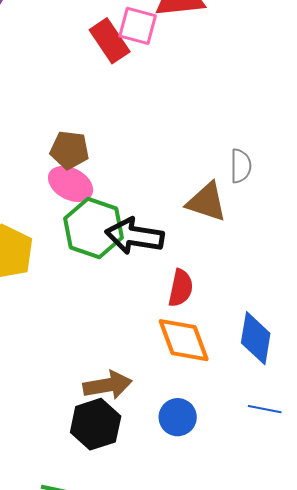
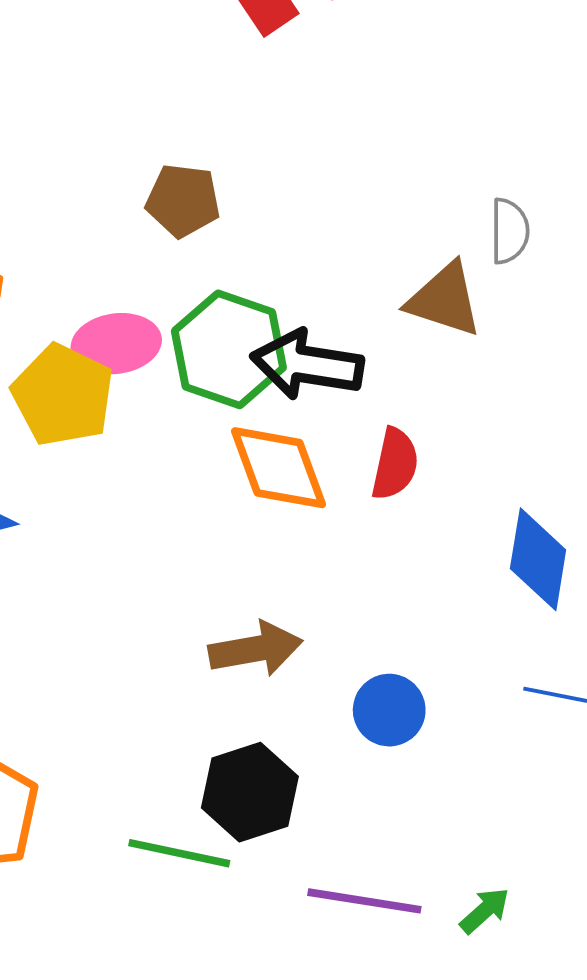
pink ellipse: (71, 184) -> (116, 344), moved, turned -36
orange diamond: (184, 340) -> (278, 468), moved
black hexagon: (96, 424) -> (250, 792), moved

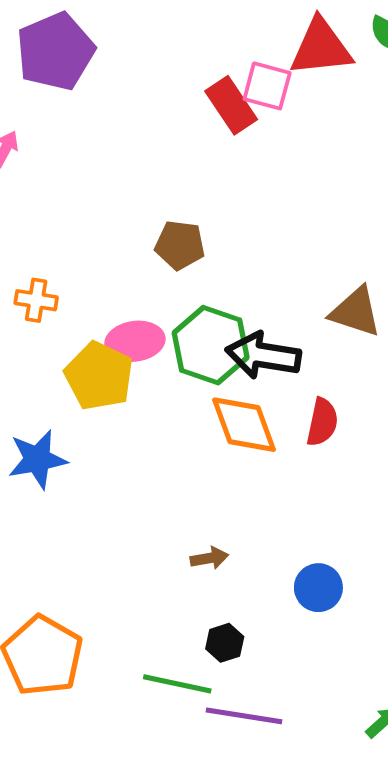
brown arrow: (256, 649) -> (209, 558), moved, size x0.6
black hexagon: (250, 792) -> (225, 643), size x0.6
purple line: (364, 901) -> (244, 716), moved

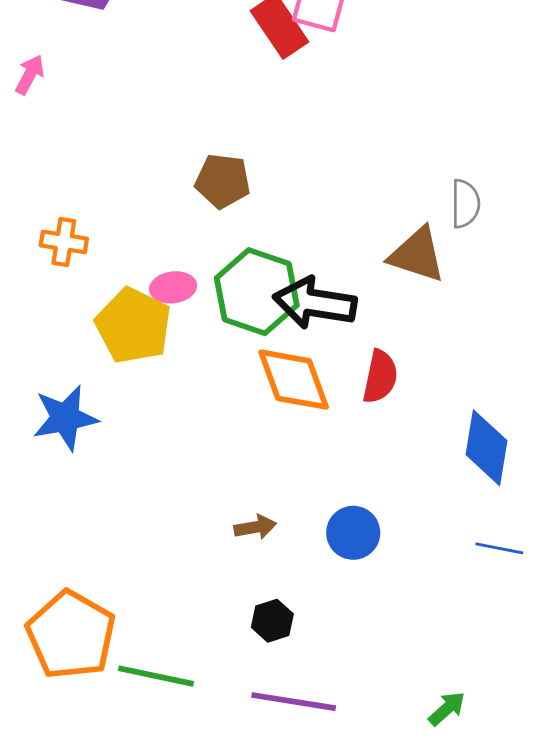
pink ellipse: (135, 341) -> (173, 287), size x0.7
blue circle: (318, 588) -> (353, 533), moved
green line: (177, 684) -> (156, 676), moved

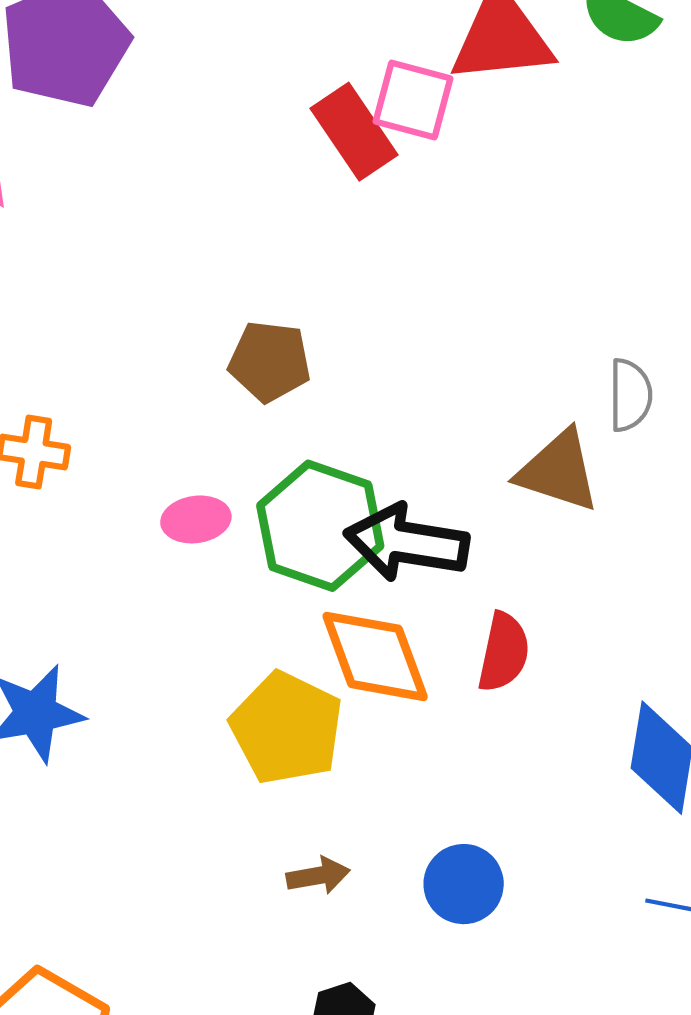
yellow pentagon: (133, 326) -> (287, 728), moved

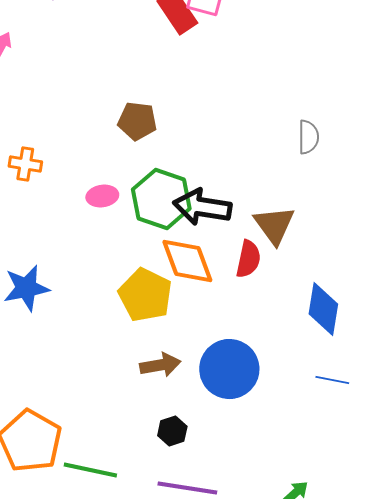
brown triangle: (558, 471) -> (274, 225), moved, turned 36
brown arrow: (318, 876) -> (160, 365), size x1.4
blue circle: (464, 884) -> (229, 369), size x1.6

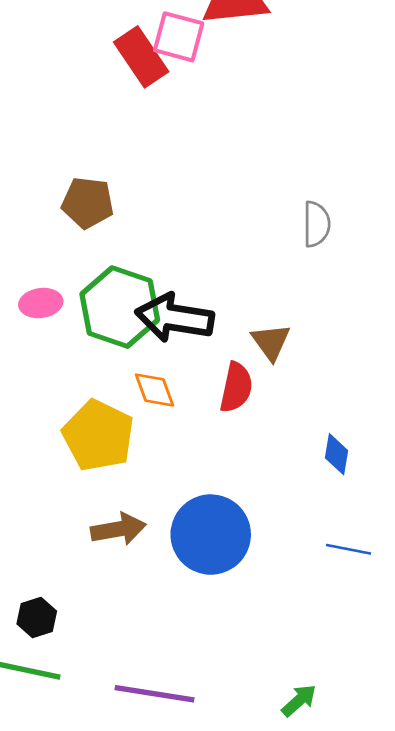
brown triangle: (274, 225) -> (271, 342), size x0.7
orange diamond: (187, 261) -> (155, 390), size x0.6
blue diamond: (323, 309) -> (336, 454), size x0.6
black hexagon: (172, 431) -> (37, 617), moved

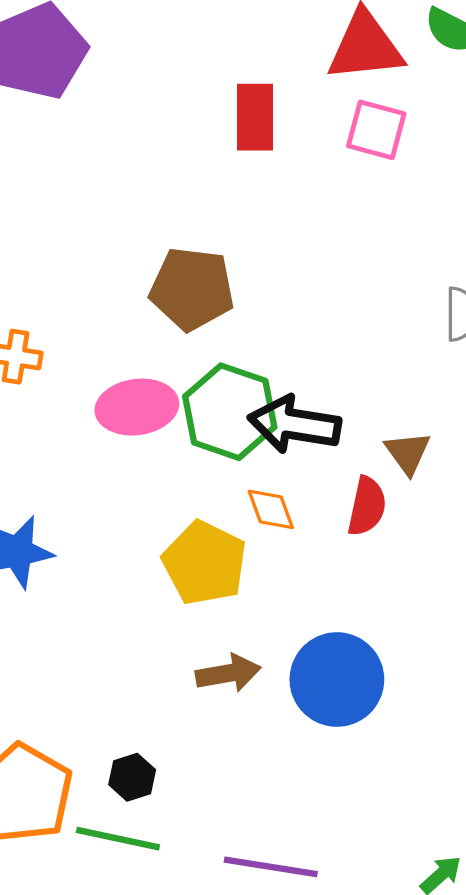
pink square: (179, 37) -> (376, 130), moved
red rectangle: (141, 57) -> (255, 117), turned 34
brown pentagon: (88, 203) -> (192, 289), size x1.4
pink ellipse: (41, 303) -> (137, 407), size x1.6

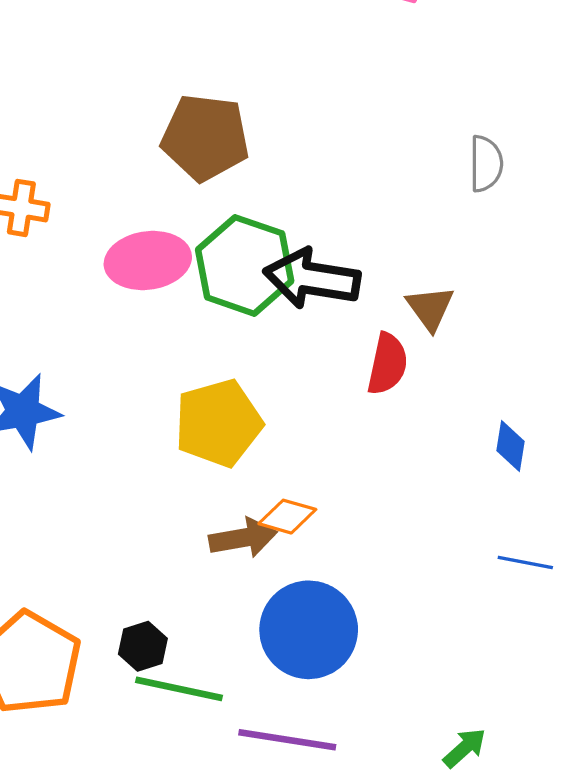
orange diamond: (271, 509) -> (287, 517), moved, turned -54
yellow pentagon: (205, 563) -> (218, 423), turned 30
blue circle: (337, 680) -> (309, 630), moved
green line: (118, 839) -> (179, 689), moved

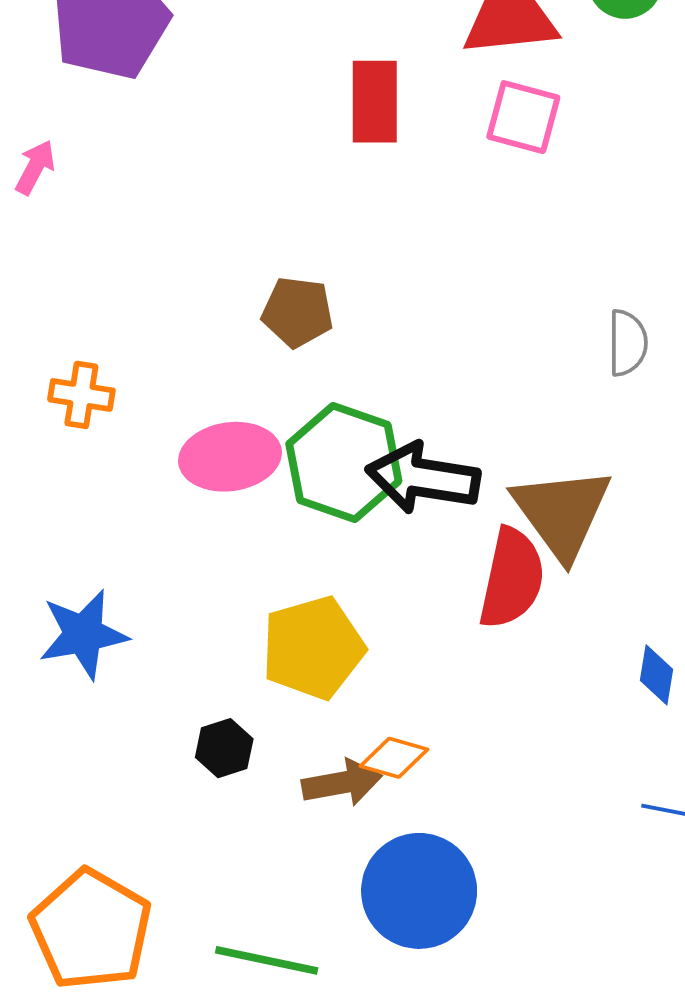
brown pentagon: (205, 137) -> (298, 312), size x0.7
brown triangle: (430, 308) -> (562, 513), size x1.8
red semicircle: (387, 364) -> (512, 578), size x1.4
black hexagon: (143, 646) -> (224, 748), moved

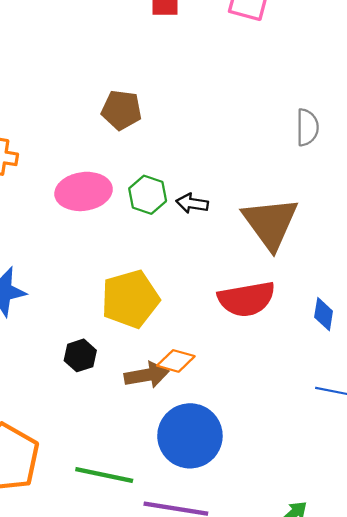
green hexagon: (344, 463) -> (148, 195), size x0.6
black arrow: (423, 478) -> (192, 203), size x0.5
red semicircle: (512, 578) -> (246, 299), moved, turned 68

